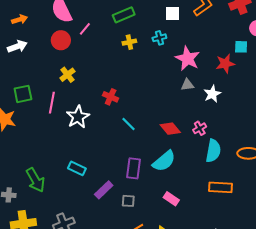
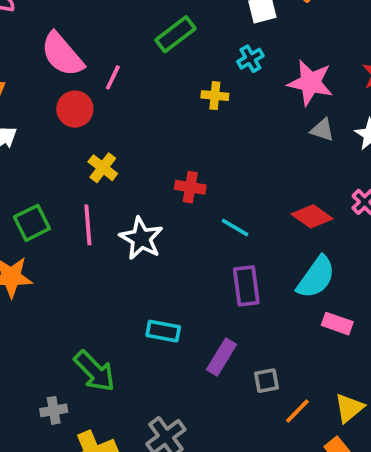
yellow cross: (129, 42) -> (215, 96), moved, turned 32
gray triangle: (187, 85) -> (322, 130), turned 40
purple rectangle: (134, 168) -> (246, 286), moved
pink rectangle: (171, 199) -> (337, 324), moved
gray square: (128, 201) -> (267, 381), moved

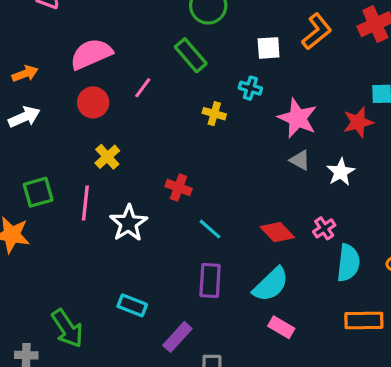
green rectangle: (176, 34) -> (191, 55), turned 76
pink semicircle: (62, 54) -> (91, 54), turned 96
cyan cross: (250, 59) -> (250, 88), turned 35
pink line: (113, 77) -> (143, 88), moved

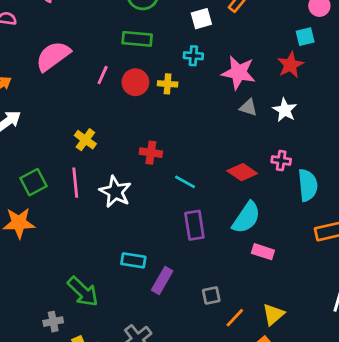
green rectangle: (191, 55) -> (137, 39), turned -32
red circle: (93, 102) -> (135, 82), moved
pink cross: (324, 228) -> (281, 161), turned -36
purple rectangle: (177, 337) -> (162, 281), moved

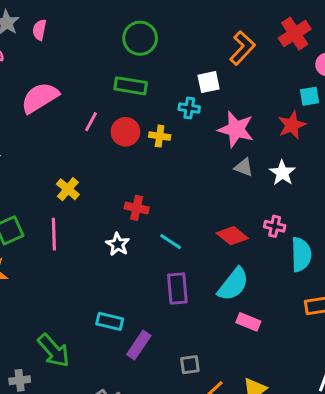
white square: (201, 19) -> (209, 82), moved
white star: (115, 192) -> (118, 244), moved, size x0.7

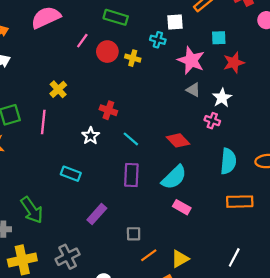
cyan square: (310, 96) -> (219, 38), moved
pink cross: (275, 226) -> (212, 121), moved
cyan rectangle: (110, 321) -> (71, 174), moved

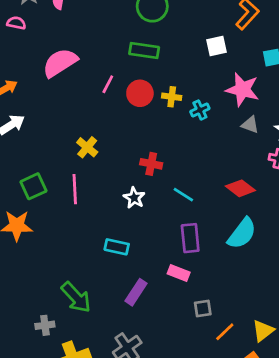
cyan cross: (158, 40) -> (200, 110), moved, turned -32
pink rectangle: (182, 207) -> (179, 273), moved
purple rectangle: (97, 214) -> (136, 292), moved

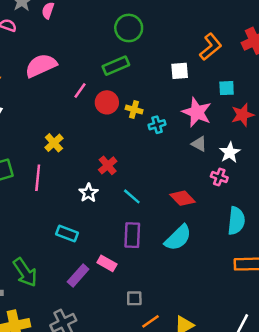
green rectangle: (144, 51) -> (116, 66), turned -40
red cross: (151, 164) -> (108, 165), turned 30
pink rectangle: (179, 273) -> (107, 263), moved

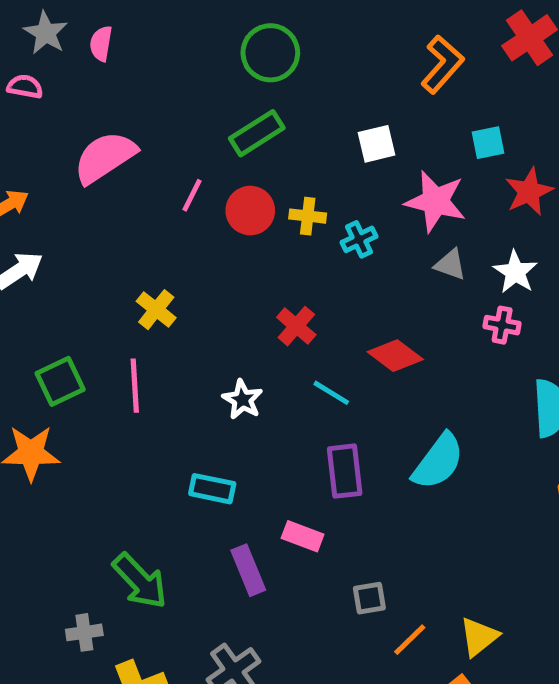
white square: (180, 71) -> (377, 144), moved
red cross: (108, 165) -> (296, 326), moved
red diamond: (182, 198) -> (395, 356), moved
purple rectangle: (78, 275) -> (248, 570), turned -55

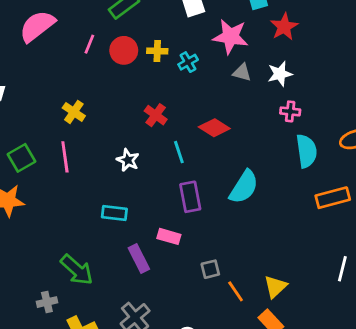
white star: (515, 272) -> (280, 74), turned 30
pink cross: (502, 325) -> (290, 111), moved
cyan line: (331, 393) -> (179, 152), turned 45
orange line: (410, 640) -> (236, 291), turned -75

